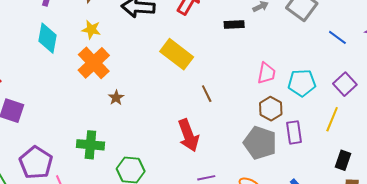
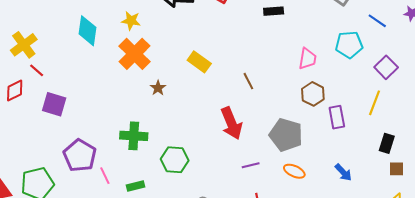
yellow rectangle: (177, 54) -> (199, 62), moved, size x0.7
cyan pentagon: (302, 83) -> (349, 45), moved
gray pentagon: (260, 143) -> (286, 135), moved

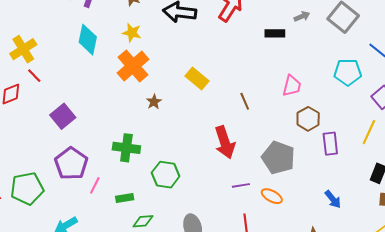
pink trapezoid: (307, 59) -> (292, 86), moved
purple square: (54, 104) -> (63, 116), moved, turned 30
orange ellipse: (294, 171) -> (272, 196), moved
pink line: (105, 176) -> (95, 185), turned 48

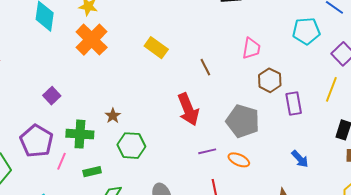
brown star: (154, 102) -> (113, 116), moved
purple square: (63, 116) -> (52, 96), moved, size x0.7
green cross: (126, 148) -> (80, 134), moved

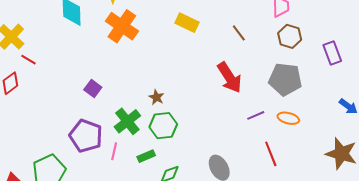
brown hexagon: (270, 80) -> (290, 36), moved
green cross: (80, 134) -> (127, 121), turned -32
green hexagon: (131, 146) -> (163, 126), moved

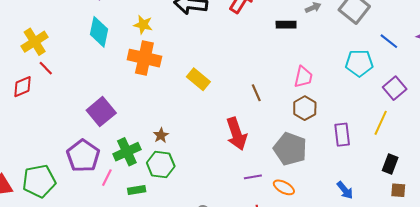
yellow rectangle: (187, 23) -> (198, 79), moved
orange cross: (122, 26) -> (144, 58), turned -36
purple square: (93, 89) -> (101, 112), size x1.6

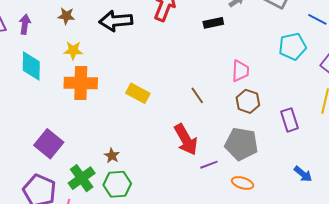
purple line: (253, 177) -> (209, 165), moved

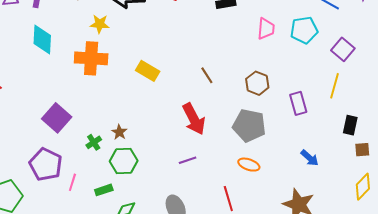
yellow star: (73, 50) -> (100, 24), moved
pink trapezoid: (240, 71) -> (266, 29), moved
purple line: (209, 165) -> (188, 160), moved
green cross: (82, 178) -> (94, 142), moved, size x0.6

